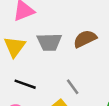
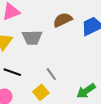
brown semicircle: (85, 39) -> (63, 20), moved

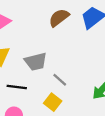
gray trapezoid: (32, 38) -> (36, 62), moved

